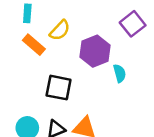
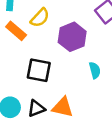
cyan semicircle: (120, 73) -> (95, 70), moved

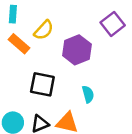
cyan semicircle: (95, 70) -> (88, 94), moved

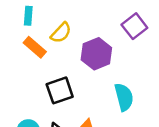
black square: (42, 84) -> (60, 90), turned -30
cyan semicircle: (88, 94) -> (124, 97), moved, size x1.5

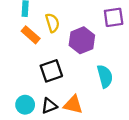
purple square: (134, 26) -> (114, 17), turned 30
yellow semicircle: (61, 33) -> (52, 23), turned -60

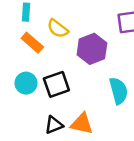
yellow semicircle: (52, 23) -> (58, 29), turned 144
cyan circle: (25, 105) -> (26, 83), moved

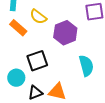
cyan circle: (26, 83) -> (16, 78), moved

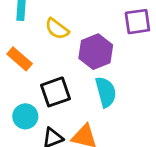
orange rectangle: (18, 28) -> (20, 59), moved
cyan semicircle: (86, 66) -> (106, 92), moved

